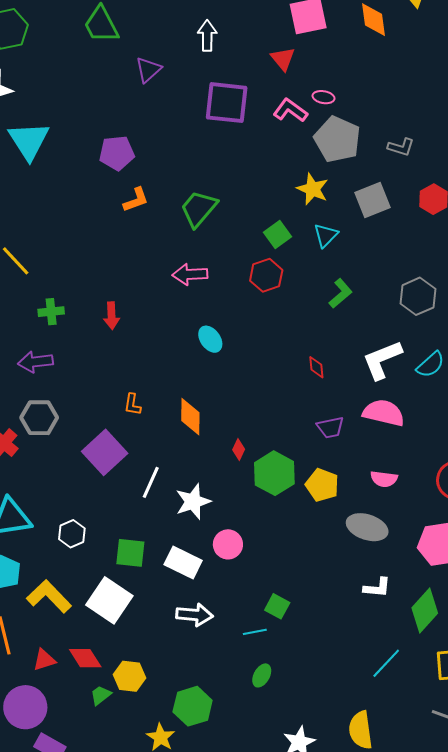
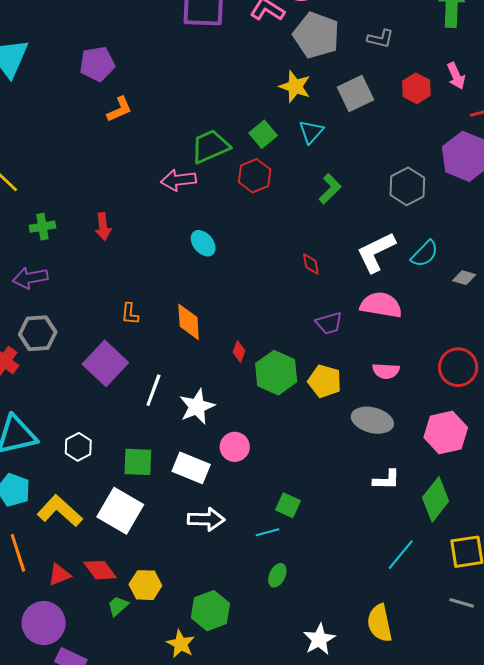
green trapezoid: (199, 209) -> (210, 146), moved, turned 30

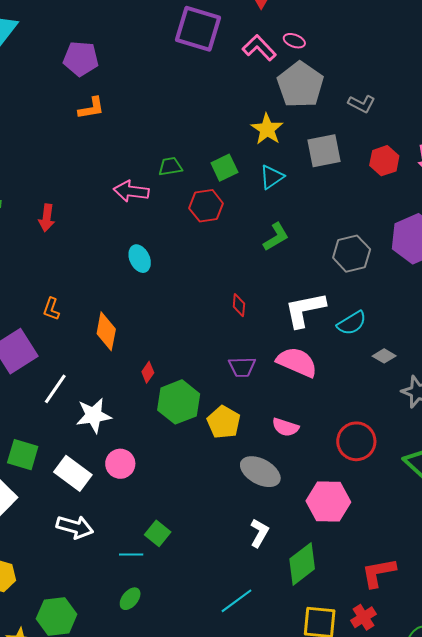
green trapezoid: (210, 146) -> (170, 166), size x0.6
white L-shape: (387, 480) -> (259, 533), turned -76
cyan line: (401, 555) -> (237, 601), moved

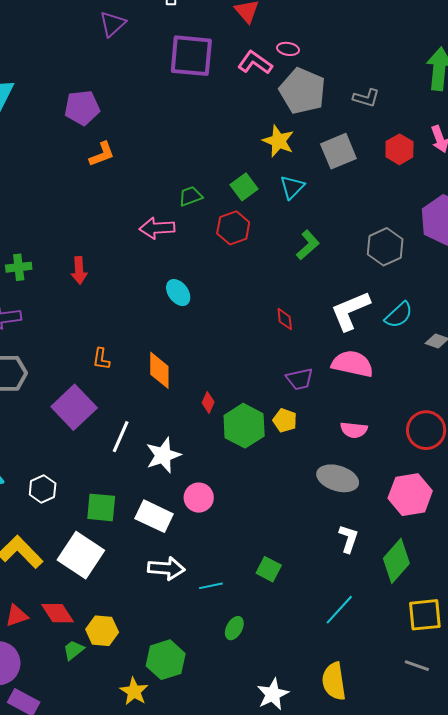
yellow pentagon: (224, 422) -> (285, 420), moved, size x0.7
green square: (158, 533) -> (269, 569), moved
cyan line: (131, 555) -> (211, 586), moved

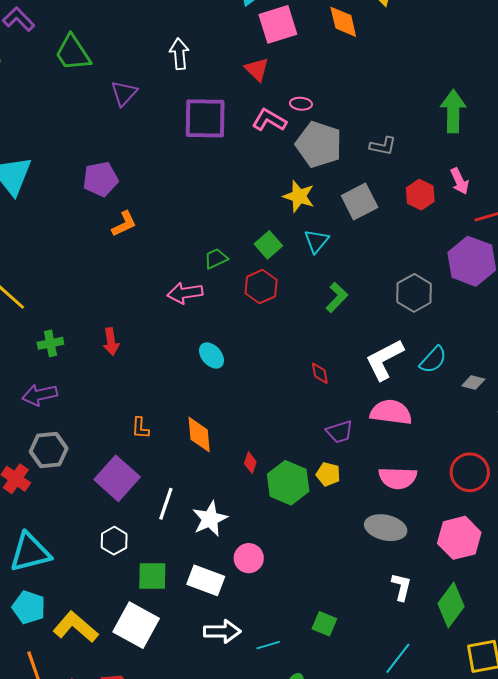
pink semicircle: (354, 430) -> (398, 478), size x1.4
white hexagon: (43, 489) -> (114, 541), moved

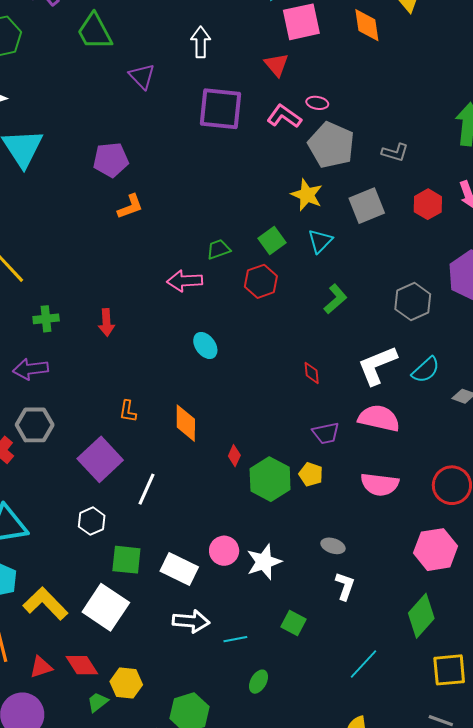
purple triangle: (124, 93) -> (142, 76), turned -32
white star: (210, 519) -> (264, 562), moved
gray ellipse: (386, 528) -> (333, 546), moved, size x0.6
white L-shape: (401, 587) -> (345, 586), moved

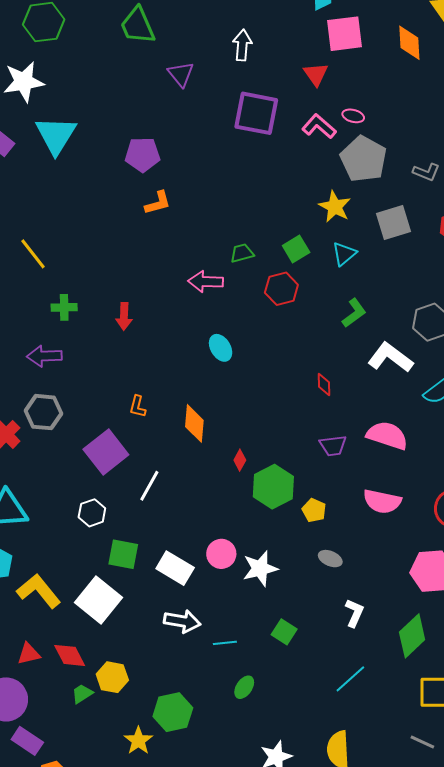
white L-shape: (377, 365) -> (390, 357), moved, turned 54
yellow pentagon: (311, 474) -> (314, 510), moved
white L-shape: (345, 586) -> (354, 613), moved

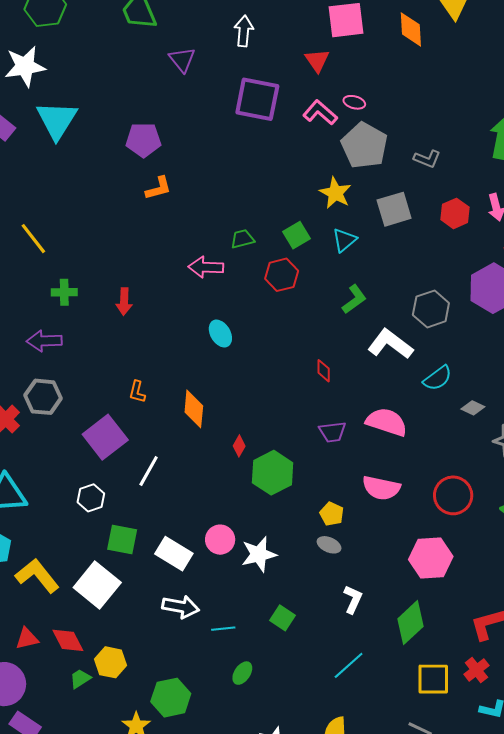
yellow pentagon: (314, 510) -> (332, 514), moved

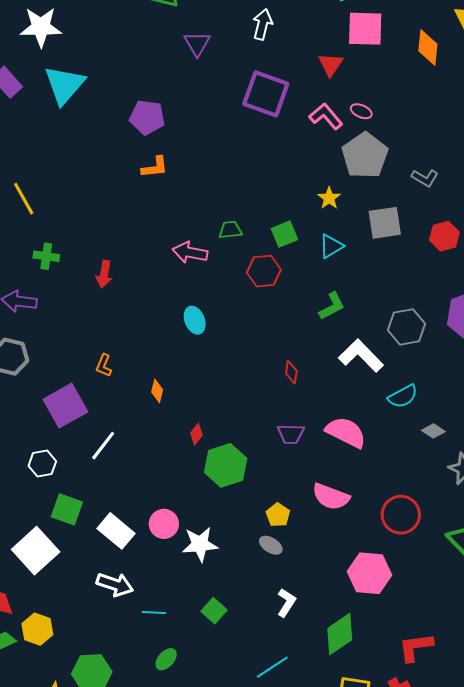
yellow star: (335, 193) -> (329, 198), size x0.7
orange diamond: (194, 409) -> (157, 391), size x0.6

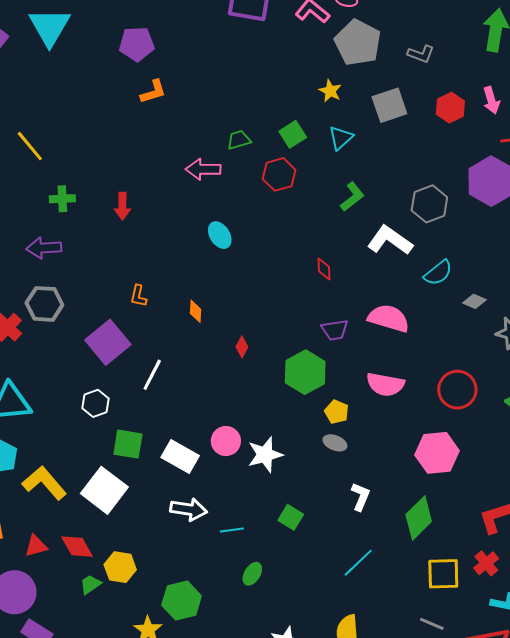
green hexagon: (226, 465) -> (305, 372), moved

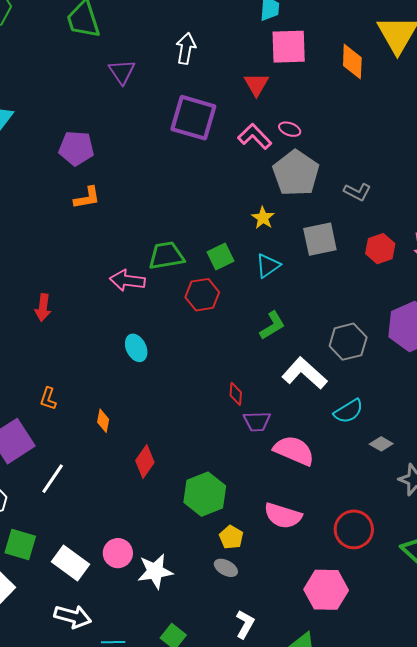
green trapezoid: (239, 140) -> (166, 256), size x1.5
purple trapezoid: (335, 330) -> (257, 421), moved
red diamond: (242, 347) -> (145, 461), size x1.5

